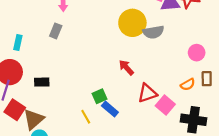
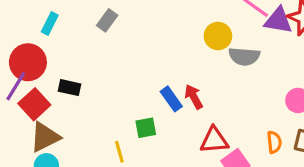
yellow circle: (132, 23) -> (218, 36), size x0.7
orange semicircle: (188, 84) -> (274, 142), turned -80
blue rectangle: (110, 109) -> (171, 99), moved
red square: (15, 110) -> (34, 104), moved

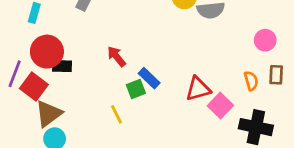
red circle: (28, 62) -> (47, 52), moved
red arrow: (194, 97) -> (117, 56), moved
blue rectangle: (171, 99) -> (149, 78), moved

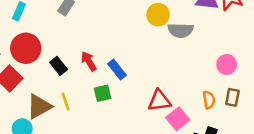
black rectangle: (62, 66) -> (59, 66), moved, turned 42
blue rectangle: (149, 78) -> (117, 69), moved
brown triangle: (49, 114) -> (39, 106), moved
yellow line: (116, 114) -> (66, 101), moved

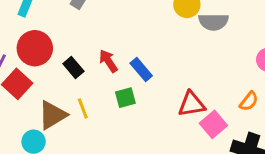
orange semicircle: (209, 100) -> (249, 101), turned 48

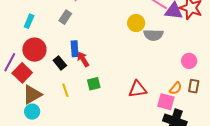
blue rectangle: (141, 69) -> (75, 49), moved, turned 35
brown triangle: (52, 115) -> (32, 94), moved
pink square: (213, 124) -> (166, 102), moved, turned -36

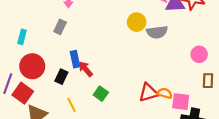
black rectangle: (60, 63) -> (61, 77), turned 72
green square: (94, 84) -> (101, 94), turned -32
orange semicircle: (176, 88) -> (165, 93), moved, turned -104

